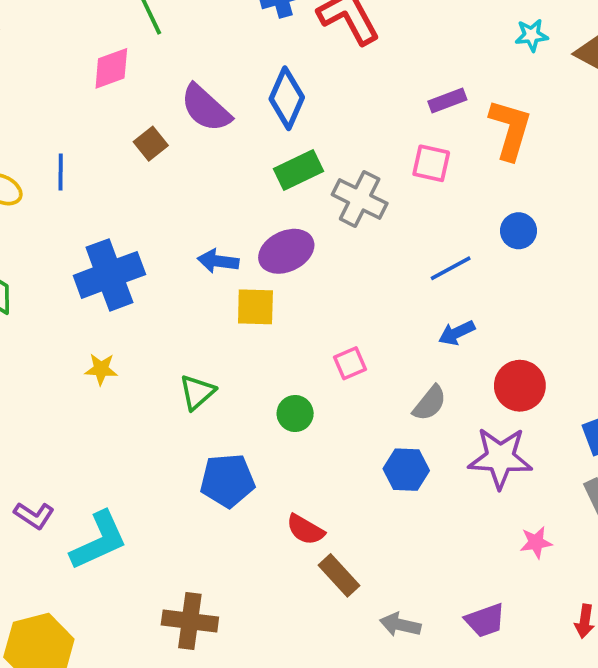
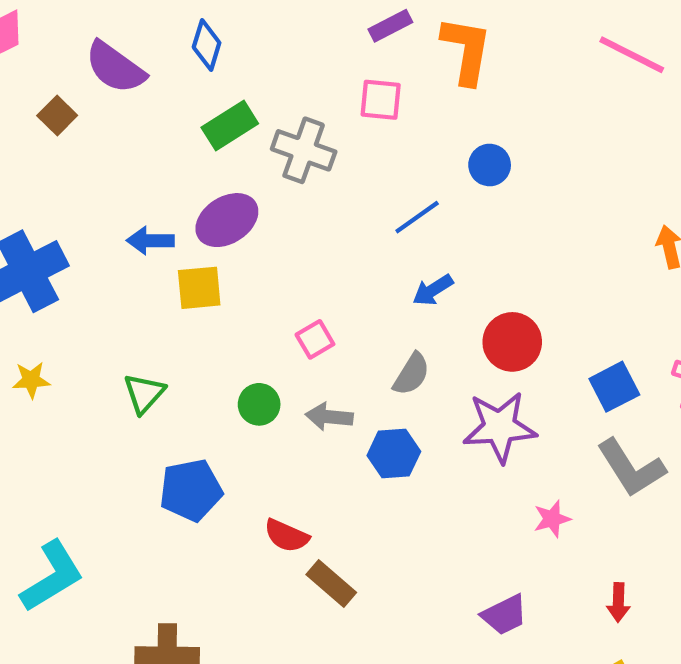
blue diamond: (287, 98) -> (207, 45), size x0.7
gray arrow: (400, 625) -> (329, 417), moved

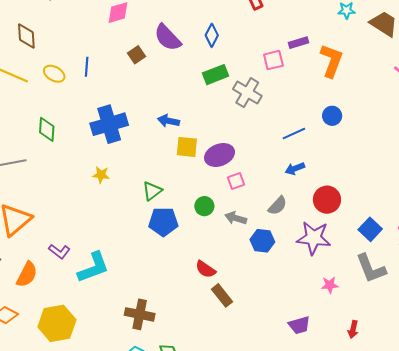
pink square: (381, 100) -> (273, 60), moved, turned -30
purple ellipse: (227, 220) -> (219, 155), moved
blue square: (614, 387) -> (370, 229), turned -30
blue pentagon: (191, 490) -> (163, 222), moved

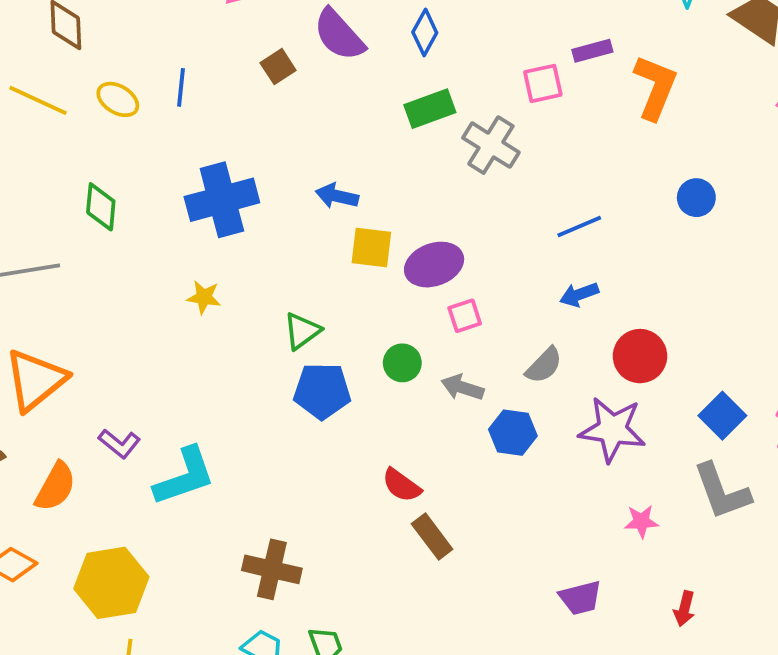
blue circle: (332, 116) -> (696, 198), moved

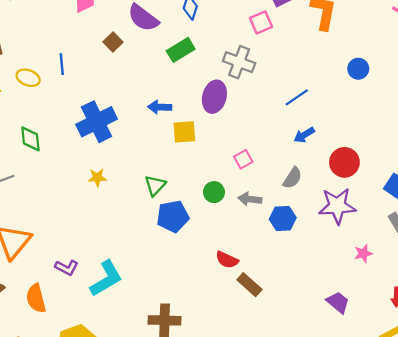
green rectangle: (430, 109) -> (181, 50), moved
purple ellipse: (434, 265) -> (214, 97), moved, turned -44
orange semicircle: (55, 487) -> (36, 298), turned 148
purple trapezoid: (580, 598) -> (338, 302), turned -115

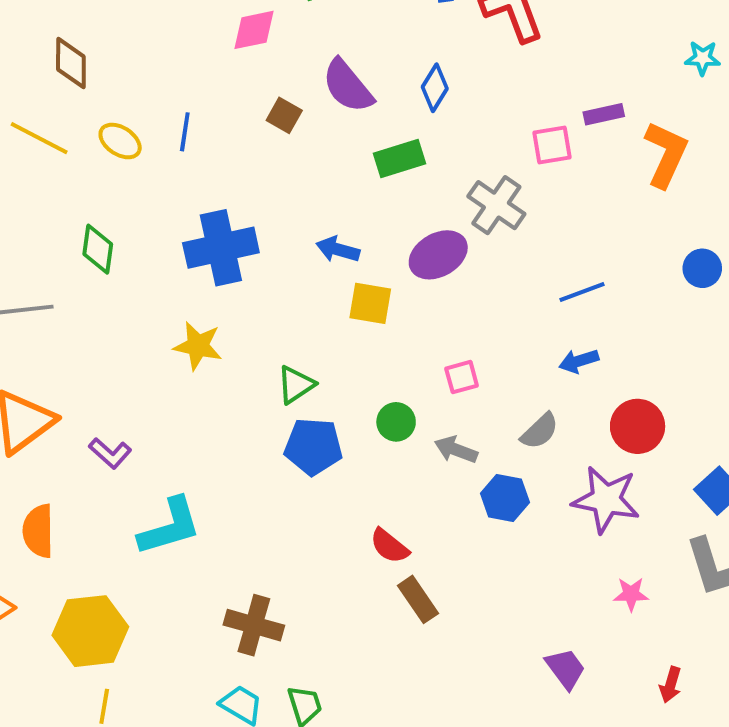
brown square: (113, 42) -> (284, 115), turned -30
purple ellipse: (214, 97) -> (438, 255), turned 32
yellow star: (97, 178) -> (198, 346), size x1.4
purple L-shape: (67, 268) -> (110, 453), moved

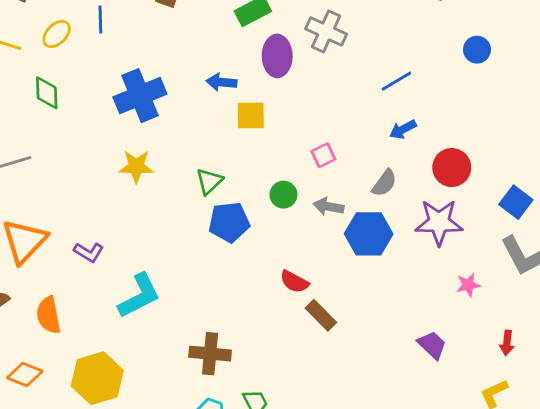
yellow ellipse: (120, 141) -> (57, 34), turned -68
green diamond: (98, 249) -> (47, 93), moved
purple ellipse: (438, 255) -> (277, 56), moved, turned -51
blue hexagon: (505, 498) -> (369, 234), size x1.4

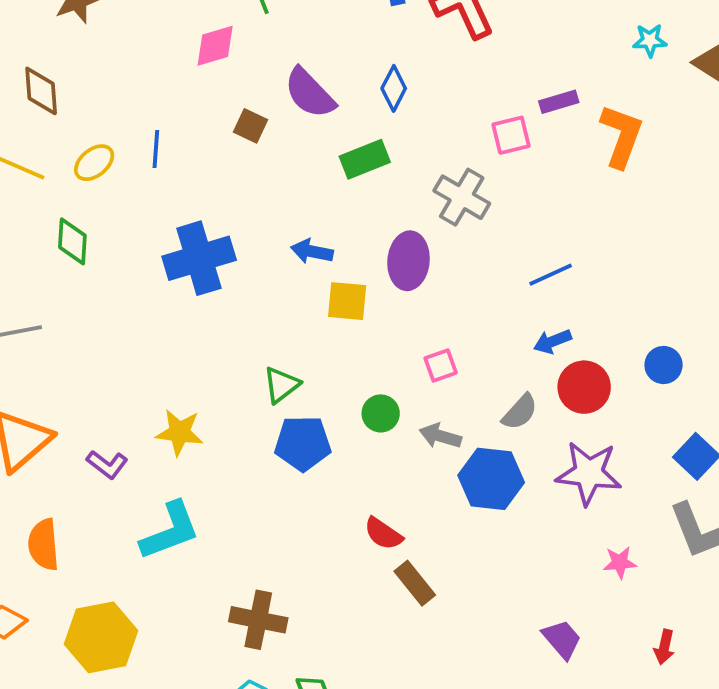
blue circle: (477, 50) -> (664, 365), moved
purple ellipse: (277, 56) -> (409, 261), moved
yellow star: (136, 167) -> (180, 432), moved
red circle: (452, 168) -> (584, 387), moved

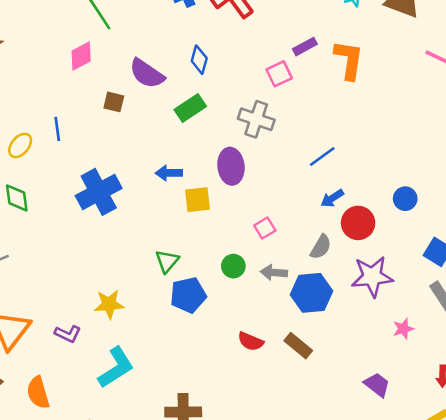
brown rectangle: (415, 583) -> (298, 346), moved

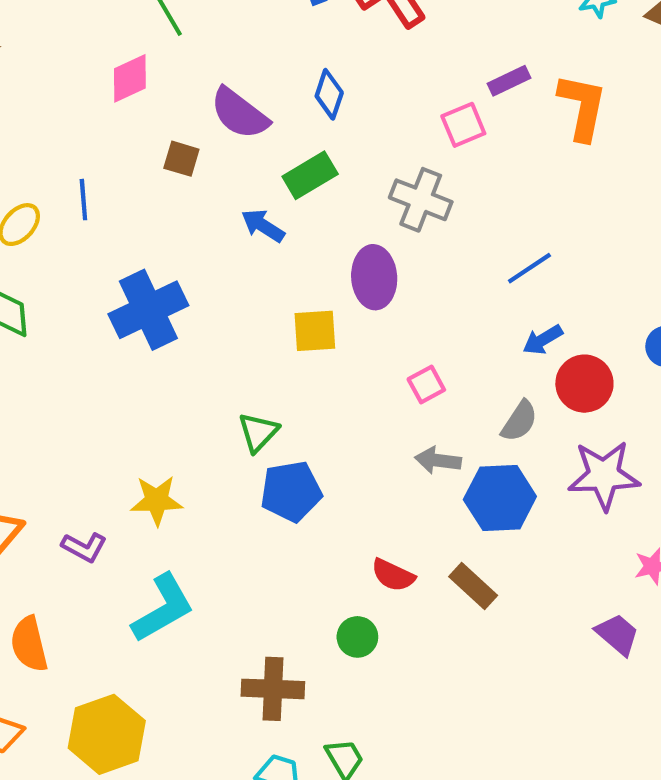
blue arrow: (169, 173) -> (263, 226), moved, turned 30
green circle: (233, 266) -> (357, 637), moved
purple trapezoid: (377, 385) -> (617, 634), moved

